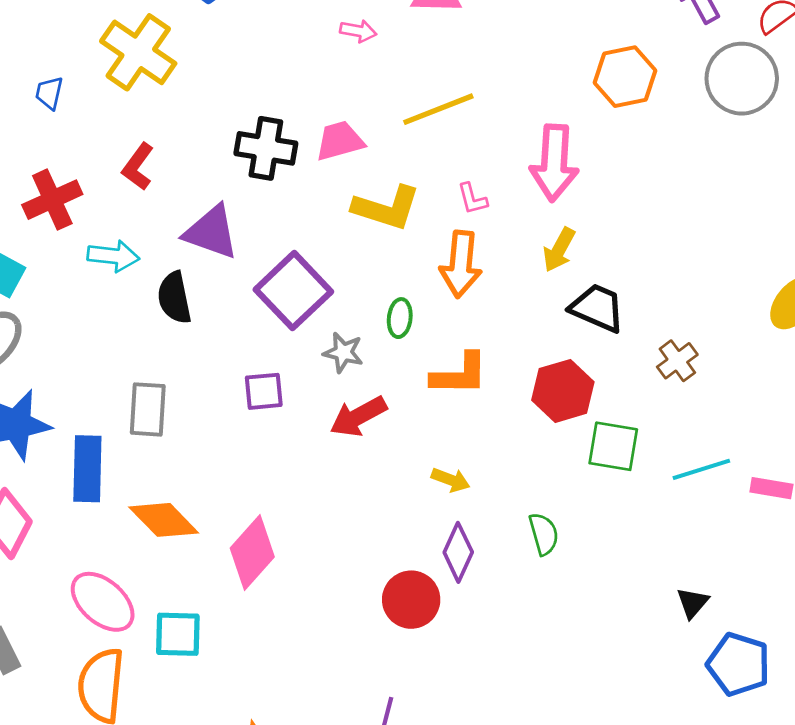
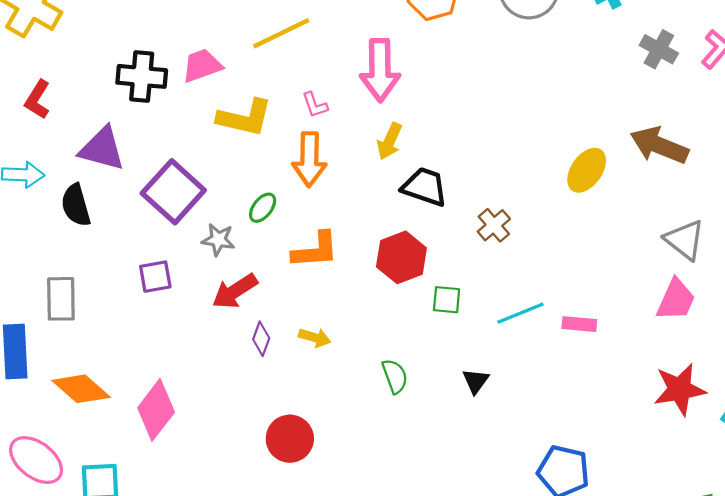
green ellipse: (400, 318) -> (263, 208), turned 36
green square: (613, 446) -> (447, 300), size x0.7
purple diamond: (458, 552) -> (261, 339), moved, size x0.7
black triangle: (693, 603) -> (476, 381), moved

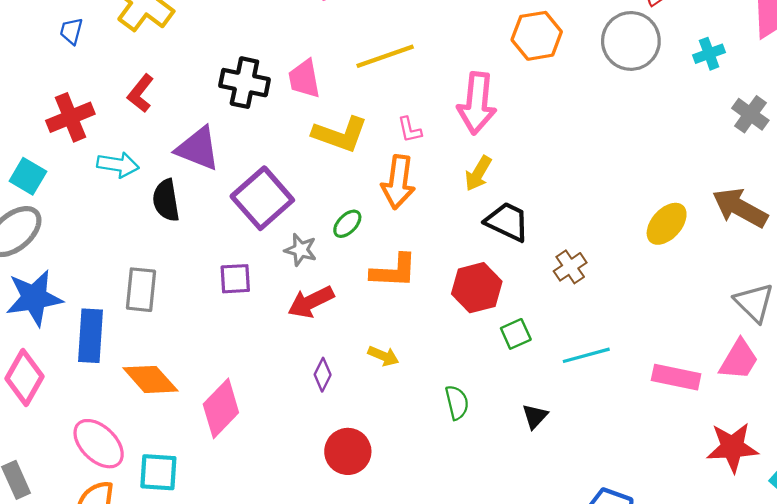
pink trapezoid: (202, 66) -> (304, 79), turned -87
green square: (447, 300) -> (516, 334), turned -36
pink rectangle: (579, 324) -> (676, 377), moved, size x1.4
purple diamond: (261, 339) -> (323, 375), moved

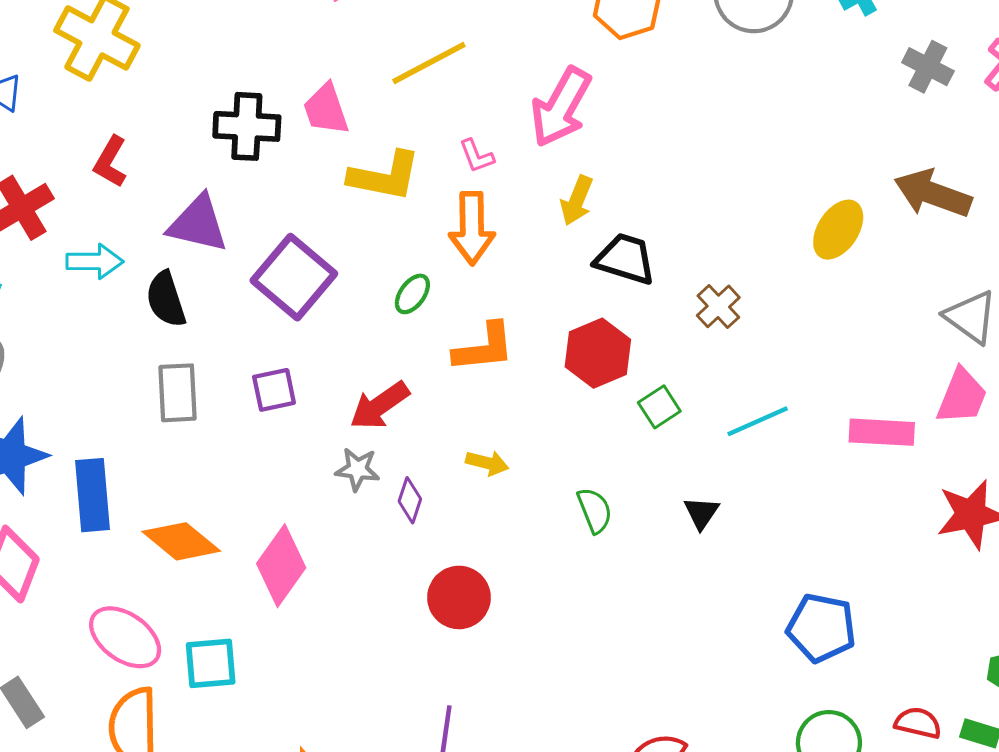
pink arrow: (477, 103) -> (561, 107), turned 32
gray star: (301, 250) -> (357, 469), moved
gray rectangle: (141, 290) -> (177, 393), moved

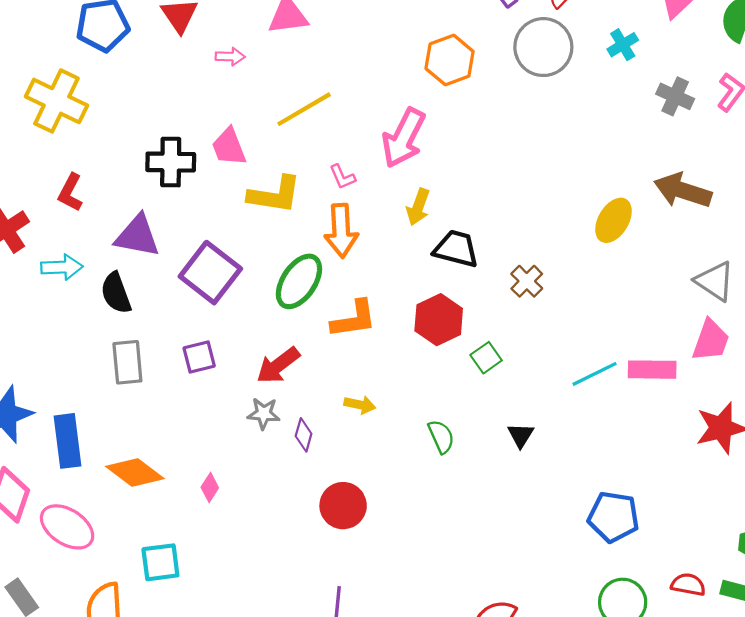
green ellipse: (412, 294) -> (299, 281), size x1.8
cyan line: (758, 421) -> (594, 374), moved
pink diamond: (281, 566) -> (210, 487), size x0.5
pink ellipse: (125, 637) -> (67, 527), moved

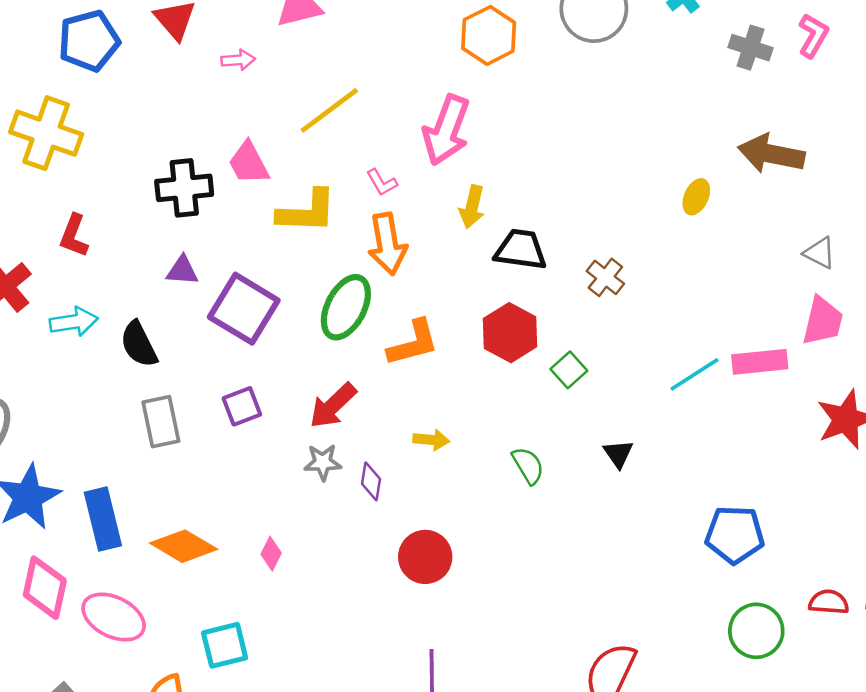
yellow ellipse: (614, 220) -> (696, 197), size x0.7
purple triangle: (137, 236) -> (182, 271), moved, size x0.6
gray triangle: (715, 281) -> (820, 253), size x0.7

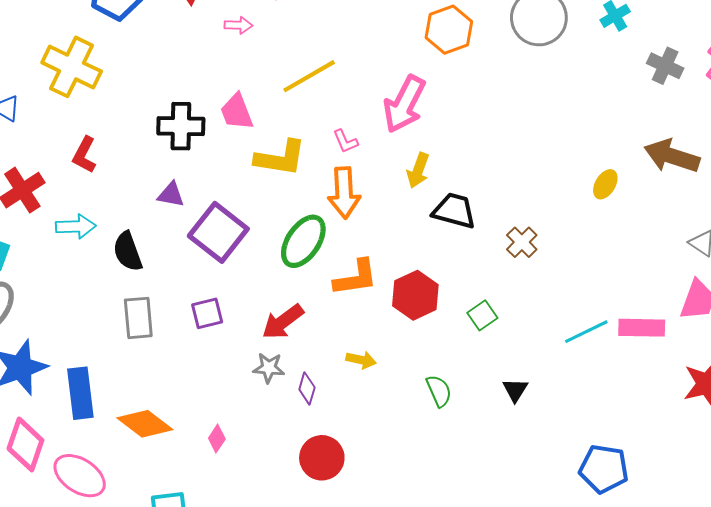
red hexagon: (510, 333) -> (415, 295), moved
red circle: (425, 557) -> (322, 458), moved

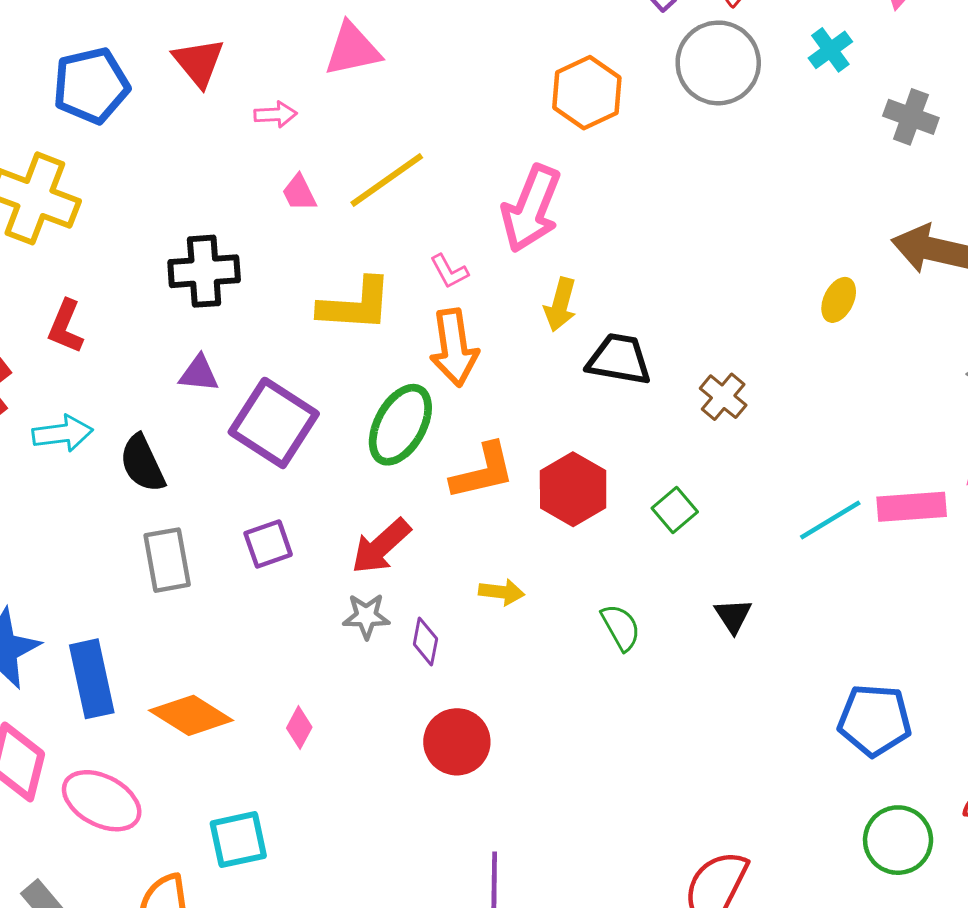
pink trapezoid: (237, 112) -> (299, 193), moved, size x0.7

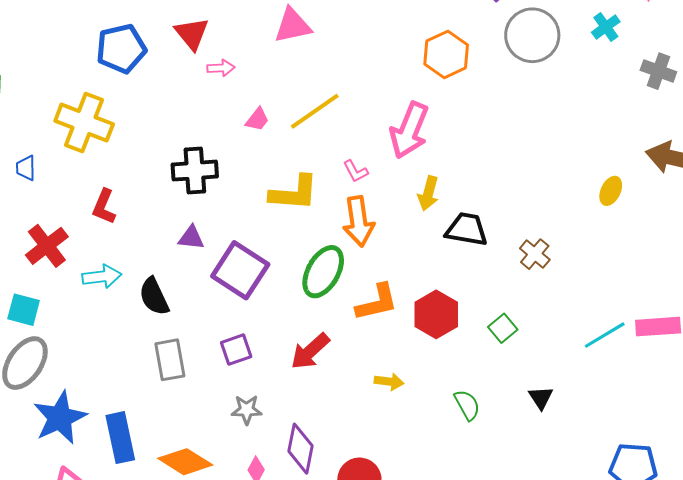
pink arrow: (276, 114) -> (221, 68), moved
pink trapezoid: (299, 193) -> (257, 119), turned -116
gray star: (366, 616) -> (247, 410), moved
purple diamond: (425, 642) -> (301, 449), moved, size x1.6

